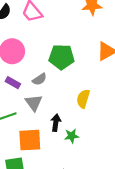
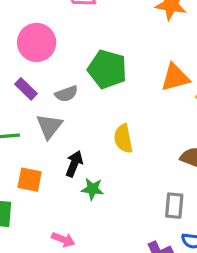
yellow semicircle: (83, 99) -> (123, 139), turned -42
orange square: (30, 140) -> (30, 180), size x0.7

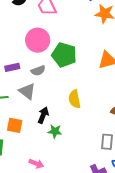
pink circle: (37, 42) -> (38, 40), moved
purple rectangle: (26, 89) -> (12, 67), turned -56
gray triangle: (49, 126) -> (27, 91), turned -30

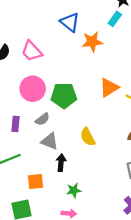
purple rectangle: (12, 67) -> (15, 124), turned -56
gray triangle: (27, 91) -> (50, 141), moved
green star: (55, 131) -> (74, 190), moved

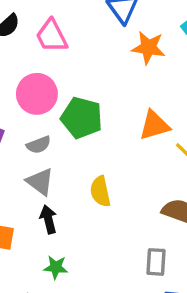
black arrow: (61, 163) -> (48, 219), turned -35

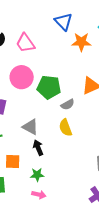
gray semicircle: (39, 145) -> (68, 105), moved
green star: (56, 267) -> (37, 175), moved

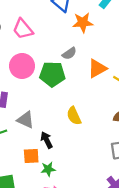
gray semicircle: (68, 105) -> (69, 53), moved
gray triangle: (30, 127) -> (26, 120), moved
orange square: (13, 162) -> (31, 156), moved

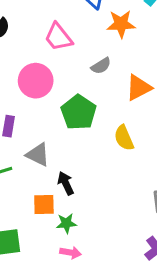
pink trapezoid: (23, 29) -> (58, 37), moved
green pentagon: (52, 74) -> (79, 112), moved, turned 30
yellow semicircle: (74, 116) -> (124, 138), moved

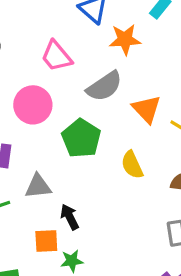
gray semicircle: (101, 66) -> (104, 86), size x1.6
orange triangle: (139, 88) -> (147, 109), turned -44
gray triangle: (38, 155) -> (38, 186), turned -30

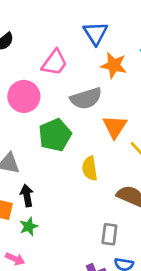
pink trapezoid: (56, 56) -> (54, 63), turned -120
green star: (72, 261) -> (29, 226), moved, turned -30

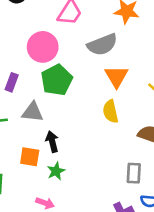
orange triangle: (115, 127) -> (116, 76), moved
green pentagon: (55, 135) -> (57, 80), moved

